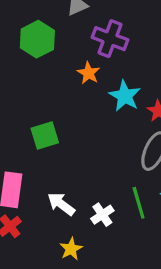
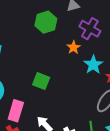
green square: (45, 135) -> (41, 81), turned 30

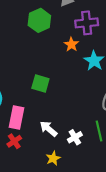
purple cross: (90, 29) -> (87, 23), turned -30

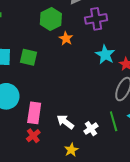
orange star: (71, 44) -> (66, 39), moved
green square: (40, 83) -> (28, 57), moved

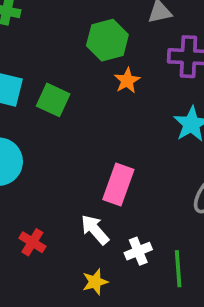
pink rectangle: (34, 113) -> (118, 184), moved
green line: (114, 121) -> (178, 269), moved
red cross: (33, 136) -> (32, 242), turned -32

